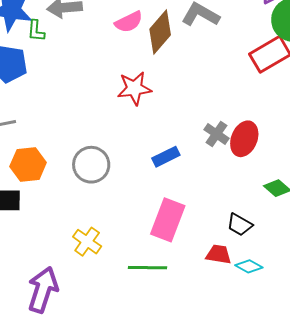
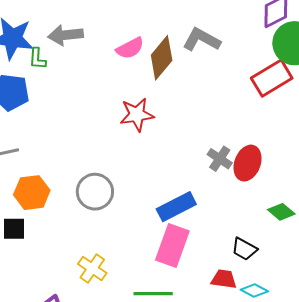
blue rectangle: (166, 157) -> (176, 207), moved, size x1.4

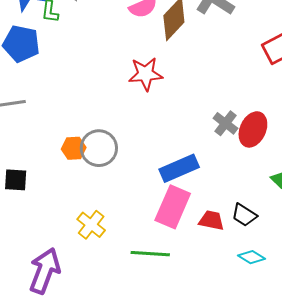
orange hexagon: (32, 193) -> (74, 148), moved, size x0.7
red trapezoid: (224, 279) -> (211, 220), moved

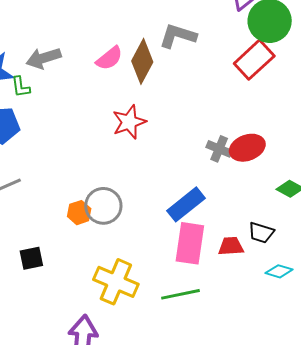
red ellipse: (253, 129) -> (247, 148), turned 60
yellow cross: (91, 225) -> (116, 282), size x1.5

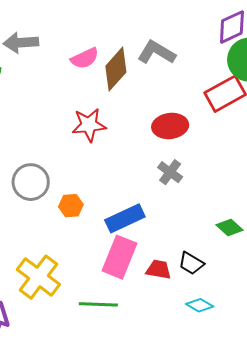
red ellipse: (247, 148) -> (170, 126), moved
gray circle: (103, 206) -> (31, 182), moved
orange hexagon: (79, 213) -> (71, 206), moved

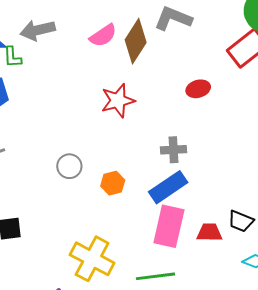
red ellipse: (170, 126) -> (198, 89), size x0.7
gray cross: (170, 172) -> (173, 150), moved, turned -30
gray circle: (31, 182) -> (69, 166), size x0.7

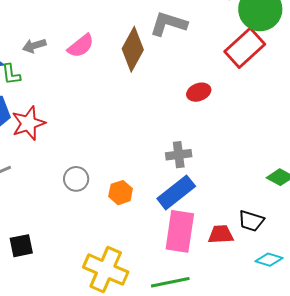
gray arrow: (38, 30) -> (34, 46), size x0.7
pink semicircle: (103, 35) -> (81, 46), moved
red star: (118, 101) -> (28, 123), moved

